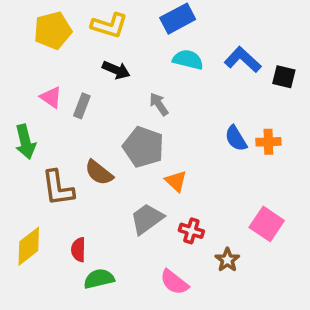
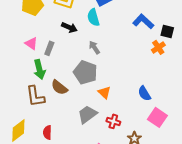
cyan semicircle: (188, 60) -> (93, 17), moved, turned -120
blue semicircle: (236, 138) -> (144, 93), moved
green arrow: (25, 142) -> (39, 69), moved
orange cross: (268, 142) -> (158, 47), moved, turned -32

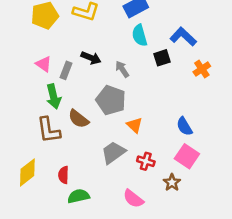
cyan semicircle: (93, 17) -> (140, 35), moved
black arrow: (69, 27) -> (91, 58), moved
black square: (167, 31) -> (162, 58), moved, turned -32
pink square: (157, 117) -> (187, 156), moved

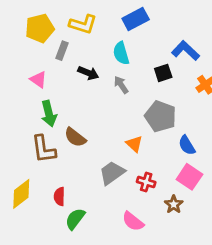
cyan semicircle: (140, 35) -> (121, 53), moved
gray rectangle: (66, 70) -> (62, 51), moved
gray pentagon: (111, 100) -> (161, 116), moved
green semicircle: (78, 196) -> (75, 219), turned -40

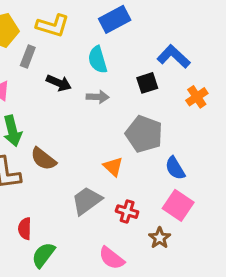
gray arrow: (121, 85) -> (98, 97), turned 126

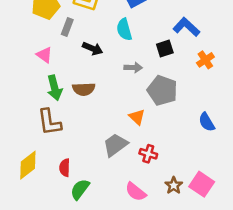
gray arrow: (98, 97) -> (133, 68), moved
brown semicircle: (43, 159) -> (84, 89), moved, turned -40
blue semicircle: (175, 168) -> (207, 122), moved
pink square: (178, 205) -> (202, 184), moved
brown star: (160, 238) -> (174, 185), moved

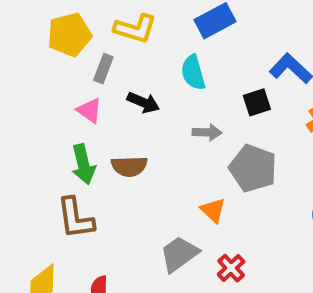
pink triangle: (44, 55) -> (89, 110), moved
red cross: (148, 154) -> (231, 268), turned 30

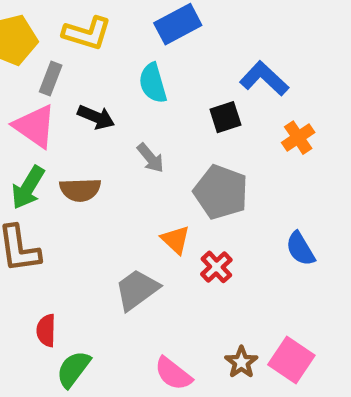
pink triangle: (89, 110) -> (35, 126), size x1.5
gray arrow: (207, 132) -> (151, 158), moved, turned 48
green arrow: (83, 164) -> (28, 187), turned 45
red cross: (231, 268) -> (216, 267), moved

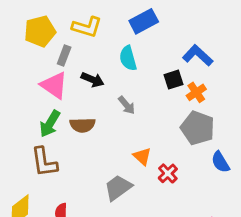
orange cross: (298, 138) -> (196, 92), moved
gray pentagon: (221, 192) -> (198, 128), moved

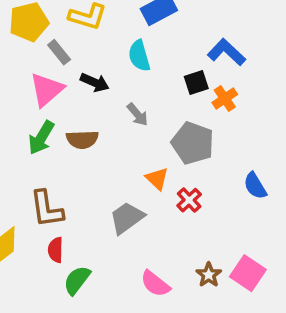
gray rectangle: (64, 55) -> (59, 52), turned -60
pink triangle: (54, 85) -> (47, 90), turned 44
gray pentagon: (198, 128) -> (193, 143), moved
brown L-shape: (44, 162) -> (47, 209), moved

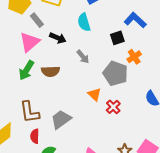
orange cross: (225, 99) -> (134, 57), moved
gray trapezoid: (127, 218) -> (61, 119), moved

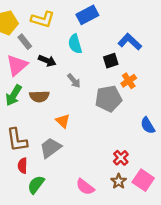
gray pentagon: (115, 73) -> (109, 99), turned -30
orange triangle: (94, 94) -> (63, 121), moved
red cross: (113, 107) -> (121, 158), moved

